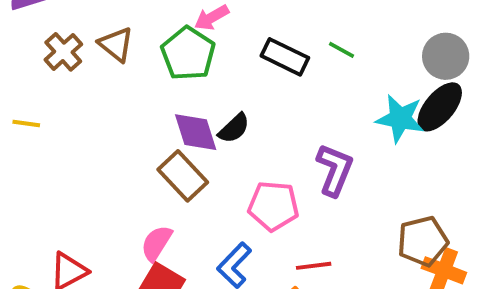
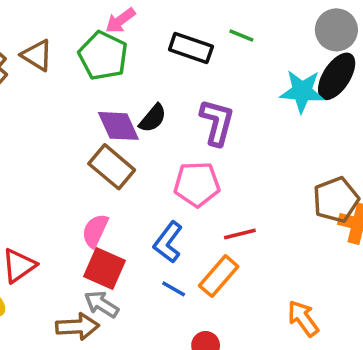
purple L-shape: (335, 170) -> (217, 122), moved

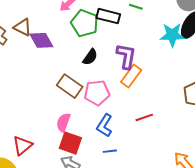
green pentagon: (103, 56) -> (85, 23), moved
purple diamond: (118, 126) -> (41, 40), moved
pink pentagon: (197, 184) -> (97, 93), moved
orange rectangle: (219, 276) -> (131, 76), moved
blue line: (174, 289) -> (110, 151), turned -32

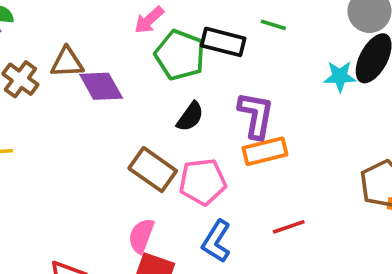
brown triangle: (23, 27) -> (67, 62), turned -30
cyan star: (172, 35) -> (340, 76), size x0.7
orange rectangle: (131, 76) -> (265, 151), turned 40

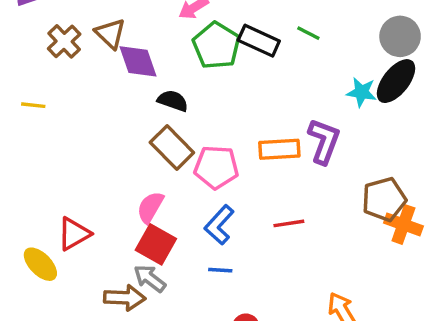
brown triangle: (67, 62) -> (110, 34), turned 36
purple L-shape: (256, 115) -> (324, 141), moved
black semicircle: (190, 117) -> (173, 101), moved, turned -116

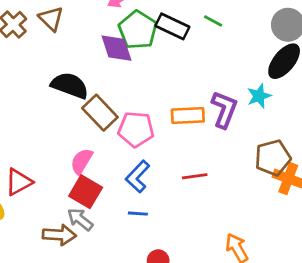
purple diamond: (138, 61) -> (116, 48), moved
cyan star: (362, 92) -> (259, 96), moved, turned -30
black semicircle: (173, 101) -> (70, 85), moved, size x1.5

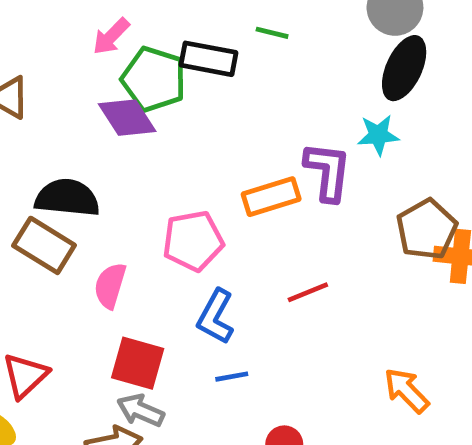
cyan star: (259, 96) -> (378, 135), turned 30
brown rectangle: (100, 113) -> (44, 245), moved
pink semicircle: (81, 161) -> (110, 286), moved

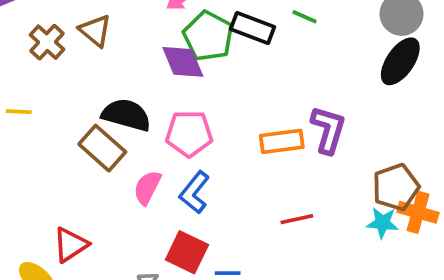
cyan star: (378, 135) -> (383, 223), moved
pink pentagon: (193, 241) -> (189, 134), moved
blue L-shape: (216, 317) -> (194, 192), moved
red square: (138, 363) -> (187, 252), moved

